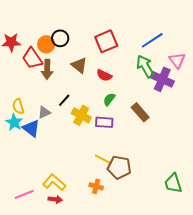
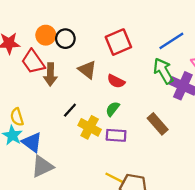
orange circle: (46, 44) -> (46, 35), moved
green semicircle: (109, 99) -> (113, 109), moved
gray triangle: (44, 112) -> (42, 167), moved, size x1.5

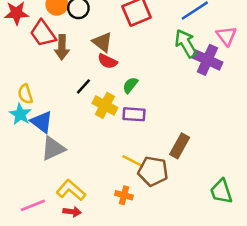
red semicircle: (116, 81) -> (107, 61), moved
brown rectangle: (158, 124) -> (180, 146), moved, turned 70

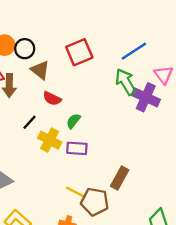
brown triangle: (102, 42) -> (40, 70), moved

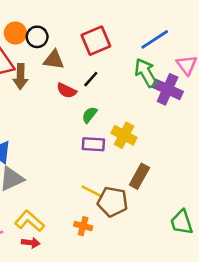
brown triangle: (40, 70) -> (54, 60), turned -30
black line: (29, 122) -> (91, 79), moved
yellow cross: (50, 140) -> (124, 135), moved

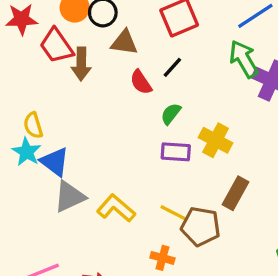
red semicircle: (67, 91) -> (141, 82), turned 30
yellow L-shape: (29, 221) -> (116, 208), moved

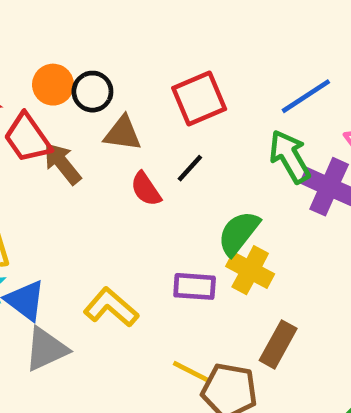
brown arrow: (81, 64) -> (62, 163), turned 140
green semicircle: (171, 114) -> (239, 233), moved, size x1.5
yellow L-shape: (116, 208) -> (111, 307), moved

